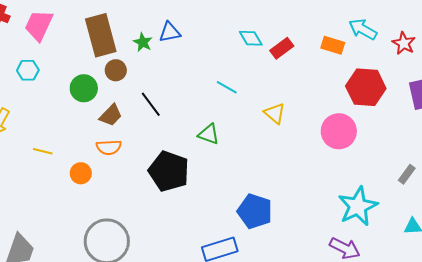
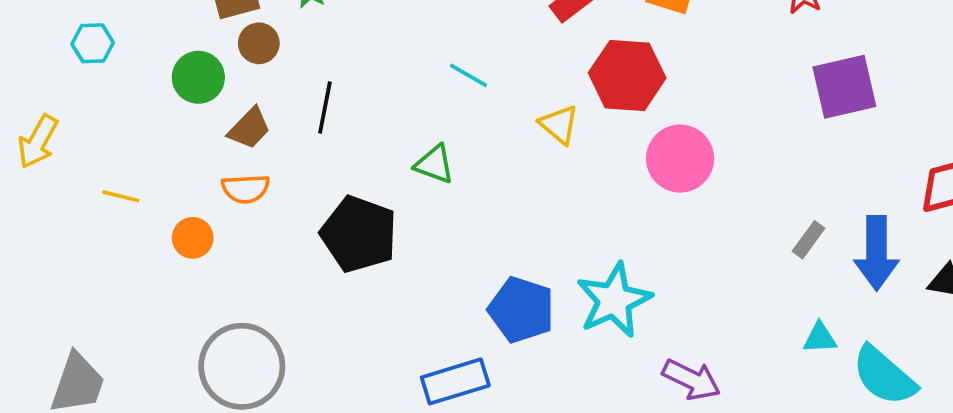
red hexagon: (366, 87) -> (627, 75), moved
black line: (151, 104) -> (325, 108), turned 48
cyan star: (358, 206) -> (614, 300), moved

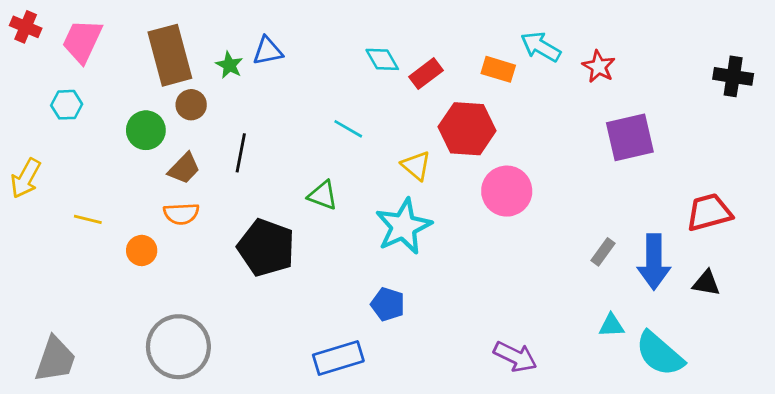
cyan star: (614, 300) -> (403, 226), moved
blue pentagon: (521, 310) -> (388, 304), size x0.7

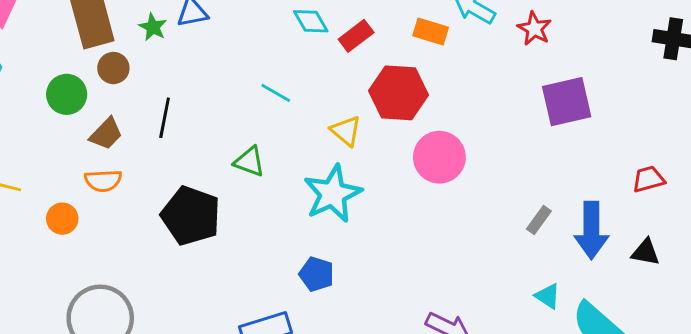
red trapezoid: (709, 212) -> (648, 179), size x0.7
cyan triangle: (611, 325) -> (548, 296), turned 36

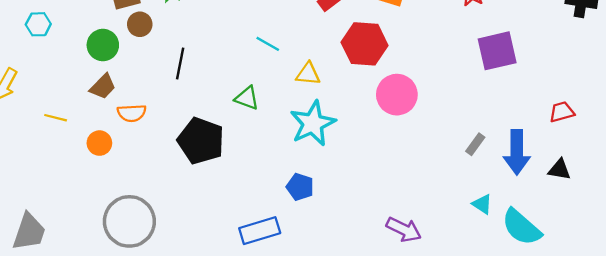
yellow triangle: (346, 131) -> (308, 74), moved, turned -35
brown trapezoid: (106, 134) -> (103, 87), moved

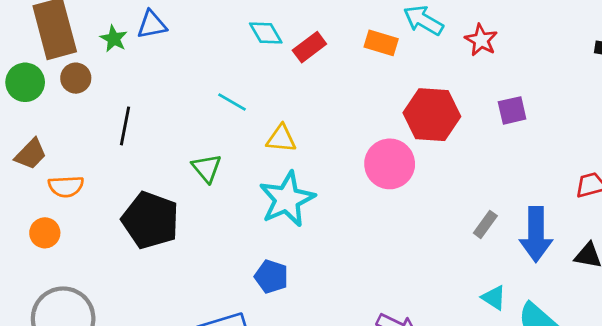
red hexagon: (365, 44) -> (432, 115), moved
green circle: (103, 45) -> (25, 82), moved
purple square: (497, 51) -> (512, 110), size x0.6
green triangle: (247, 98) -> (207, 168), turned 30
orange circle: (99, 143) -> (45, 233), moved

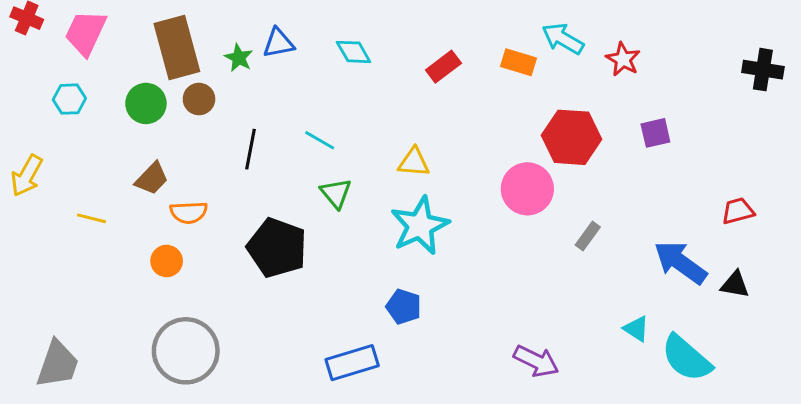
cyan diamond: (266, 33) -> (354, 52), moved
cyan line: (232, 102) -> (320, 140), moved
gray rectangle: (485, 224) -> (588, 236), moved
blue arrow: (536, 234) -> (680, 262), turned 126

